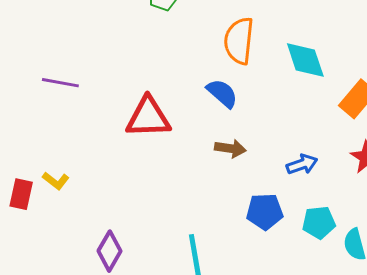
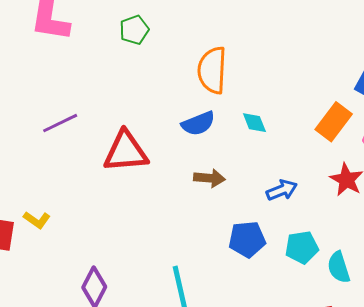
cyan diamond: (305, 60) -> (254, 123), moved, size x0.6
purple line: (60, 83) -> (60, 123), moved, turned -33
blue semicircle: (222, 93) -> (198, 124), turned 120

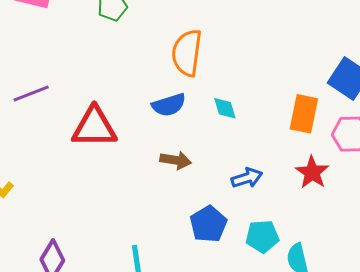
orange rectangle: (334, 122) -> (304, 114), turned -30
blue pentagon: (247, 239) -> (208, 224), turned -30

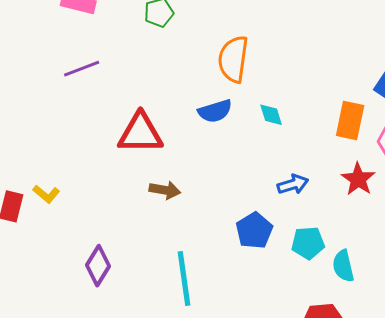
purple line: (31, 94) -> (82, 69), moved
brown arrow: (176, 160) -> (165, 190), moved

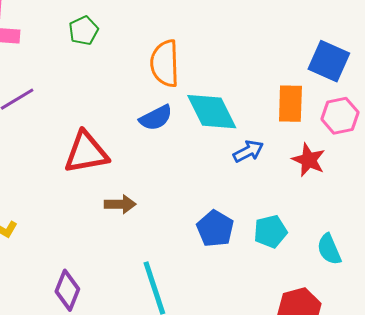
cyan diamond: (271, 115) -> (212, 112), size x2.0
blue arrow: (293, 184) -> (248, 151), moved
cyan semicircle: (343, 266) -> (329, 249), moved

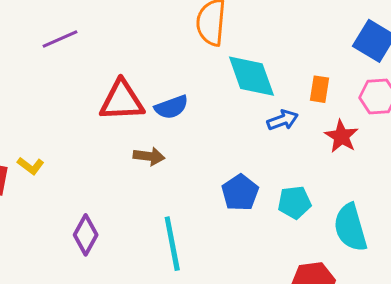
orange rectangle: (290, 104) -> (320, 89), moved, size x0.7
blue semicircle: (156, 118) -> (171, 107), moved
cyan semicircle: (329, 249) -> (350, 227), size x1.5

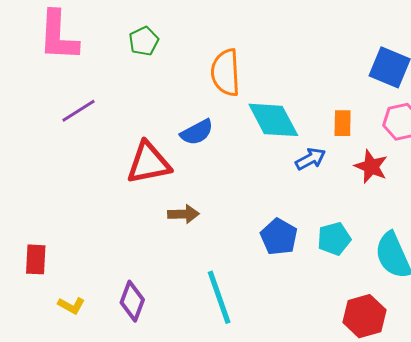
blue semicircle: (171, 107) -> (197, 132), moved
yellow L-shape: (31, 166) -> (71, 305), moved

